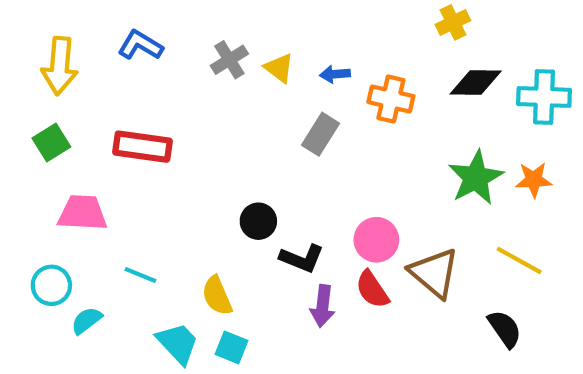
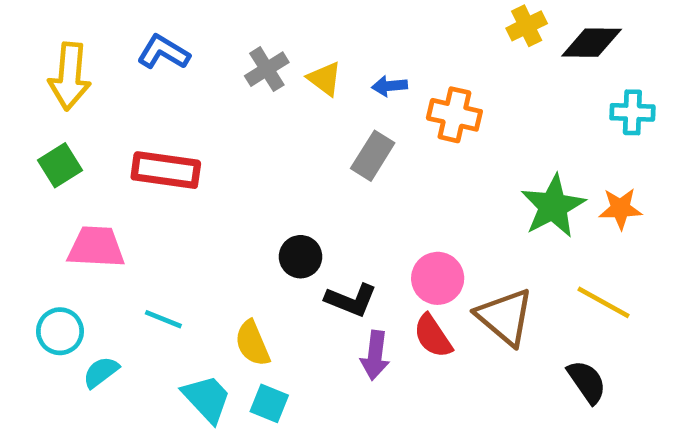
black diamond: (476, 82) -> (592, 43), moved
cyan cross: (544, 97) -> (632, 112), size x0.7

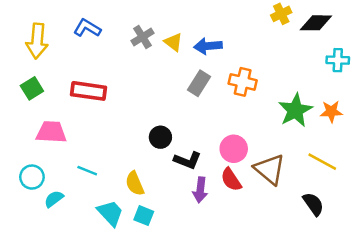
blue arrow: (390, 86) -> (208, 46), size x1.5
orange cross: (454, 115) -> (243, 82), moved

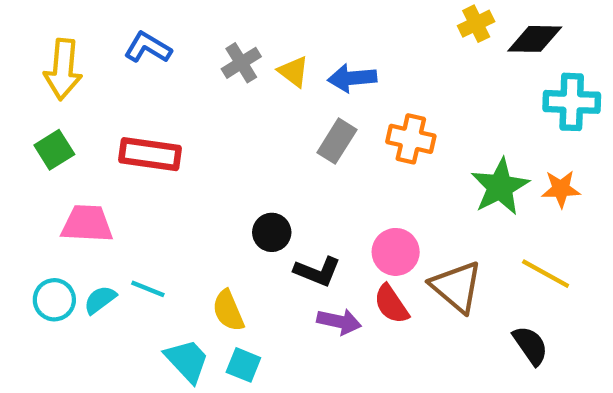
cyan cross: (338, 60) -> (572, 102), size x1.4
purple arrow: (200, 190) -> (339, 321), turned -85
cyan semicircle: (54, 199) -> (100, 300), moved

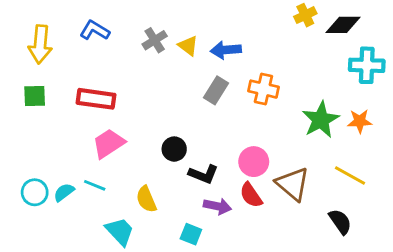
green square: (54, 150) -> (35, 96), turned 30
pink trapezoid: (87, 224) -> (109, 143), moved, turned -36
cyan square: (243, 365) -> (191, 234), moved

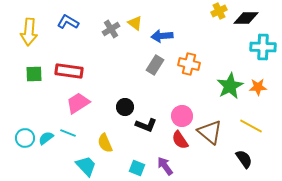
yellow triangle: (188, 46) -> (135, 23), moved
green square: (35, 96) -> (34, 74), moved
purple arrow: (217, 206) -> (165, 166), moved, turned -138

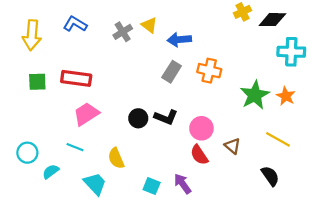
orange star: (258, 87) -> (286, 96), turned 30
black L-shape: (146, 125) -> (166, 117), moved
brown triangle: (210, 132) -> (233, 146), size x0.6
cyan semicircle: (46, 138) -> (51, 172), moved

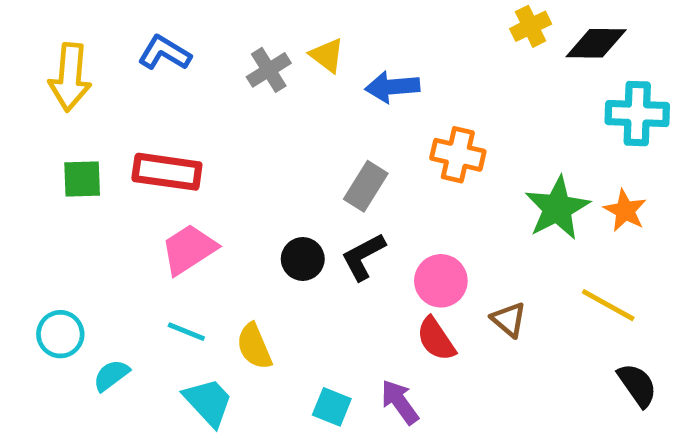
gray rectangle: (172, 72) -> (366, 186), moved
black L-shape: (166, 117) -> (363, 257), turned 130
cyan line: (75, 147) -> (186, 332), moved
black semicircle: (270, 176) -> (637, 385), moved

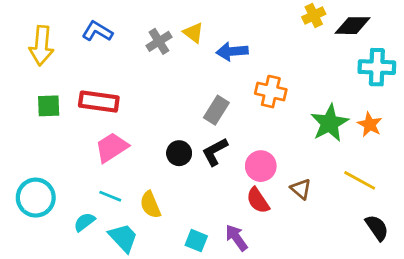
cyan circle: (60, 334) -> (36, 198), size x1.4
cyan semicircle: (111, 375) -> (84, 222), moved

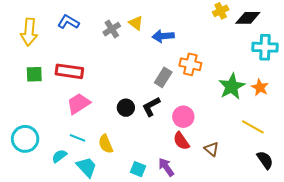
gray rectangle: (216, 110) -> (163, 77), moved
brown triangle: (301, 189) -> (212, 149), moved

